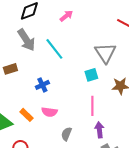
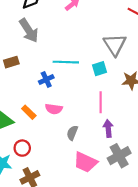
cyan line: (54, 49) -> (66, 62), moved, turned -50

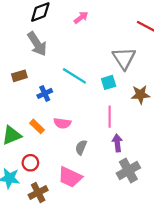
cyan line: (66, 62) -> (74, 76), turned 30
blue cross: (46, 79) -> (45, 93), moved
pink trapezoid: (85, 162) -> (70, 177), moved

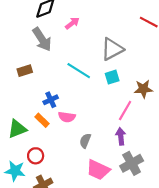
pink arrow: (81, 17) -> (72, 23), moved
gray triangle: (124, 58) -> (112, 49), moved, turned 35
blue cross: (45, 93) -> (51, 100), moved
pink line: (110, 117) -> (125, 111), moved, turned 30
pink trapezoid: (70, 177) -> (98, 170), moved

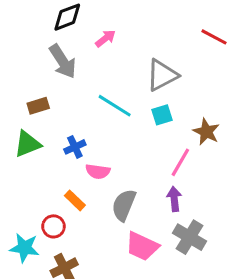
brown star: (143, 89) -> (206, 132), turned 30
orange rectangle: (42, 120) -> (75, 200), moved
green triangle: (17, 129) -> (28, 144), moved
gray semicircle: (85, 141) -> (124, 205), size x1.5
gray cross: (132, 163) -> (190, 237), turned -30

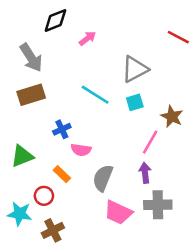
gray arrow: (63, 61) -> (31, 58), moved
brown rectangle: (38, 106) -> (31, 95), size x1.5
green triangle: (28, 144) -> (22, 156), moved
gray cross: (190, 237) -> (158, 205), turned -32

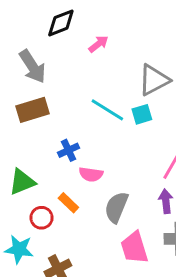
cyan square: (135, 102) -> (142, 114), moved
red circle: (44, 196) -> (41, 218), moved
pink trapezoid: (118, 212) -> (134, 248), turned 48

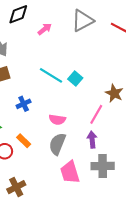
gray triangle: (154, 80) -> (83, 21), moved
cyan square: (142, 114) -> (75, 79), turned -32
pink semicircle: (91, 174) -> (57, 120), moved

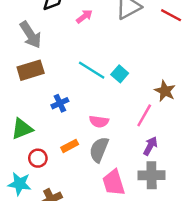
purple arrow: (92, 140) -> (150, 146), moved, turned 35
orange rectangle: (24, 141) -> (70, 146), moved, turned -72

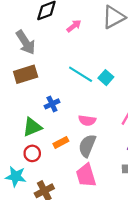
green triangle: (22, 129) -> (32, 127), moved
pink trapezoid: (114, 183) -> (86, 175), moved

